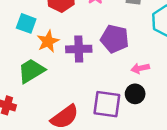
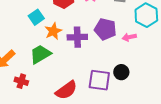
cyan square: (26, 23) -> (36, 17), turned 35
pink arrow: (140, 68) -> (129, 37), moved

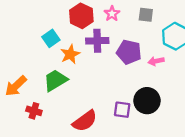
purple cross: (77, 37) -> (97, 41), moved
black circle: (121, 72) -> (147, 101), size x1.5
purple square: (99, 80) -> (122, 110), size x0.7

